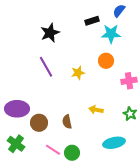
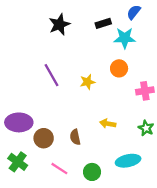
black star: (50, 33) -> (59, 25), moved
green circle: (72, 153) -> (92, 172), moved

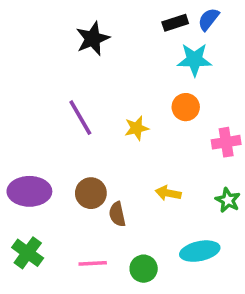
black rectangle: (103, 23) -> (175, 23), moved
brown circle: (44, 138) -> (91, 193), moved
pink line: (59, 169) -> (93, 263), turned -36

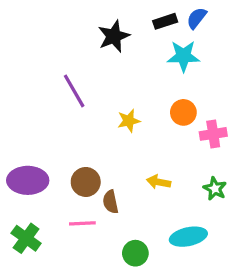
black star: (93, 39) -> (114, 36), moved
orange circle: (186, 107) -> (183, 112), moved
purple line: (80, 118) -> (74, 91), moved
pink line: (93, 263) -> (82, 223), moved

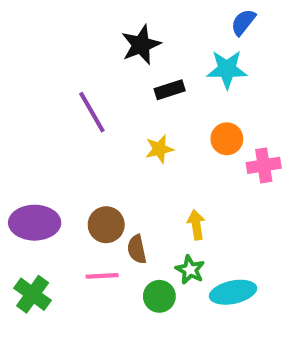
black rectangle: (165, 21) -> (170, 90), moved
yellow arrow: (159, 182) -> (196, 225), turned 70
green star: (215, 189) -> (190, 270), moved
green circle: (135, 253) -> (159, 296), moved

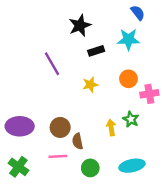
blue semicircle: (243, 22) -> (138, 13), turned 105
green star: (190, 270) -> (131, 119), moved

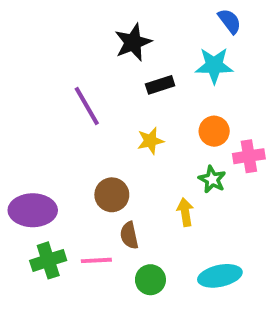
green star: (131, 119) -> (212, 179), moved
brown circle: (60, 127) -> (112, 195), moved
green cross: (18, 167) -> (48, 260), moved, turned 36

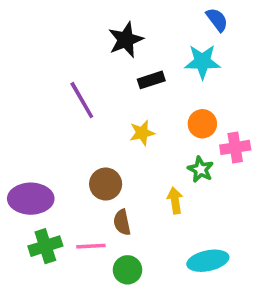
green circle: (150, 280) -> (128, 270), moved

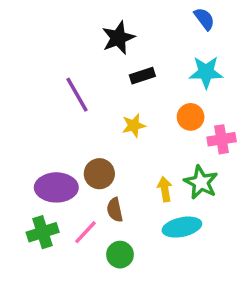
cyan star: (202, 62) -> (206, 72), moved
green star: (201, 169) -> (201, 182), moved, size x1.4
purple ellipse: (31, 199) -> (56, 187), moved
pink line: (91, 246) -> (86, 232), turned -44
cyan ellipse: (208, 261) -> (182, 227), moved

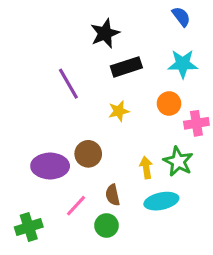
black rectangle: (142, 76) -> (126, 67), size x1.4
brown semicircle: (115, 210) -> (113, 195), moved
green cross: (43, 232) -> (29, 227), moved

